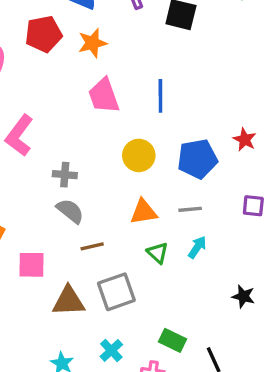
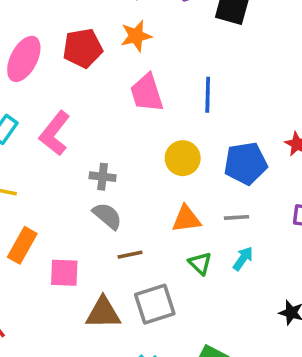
red pentagon: (44, 34) -> (83, 48), moved

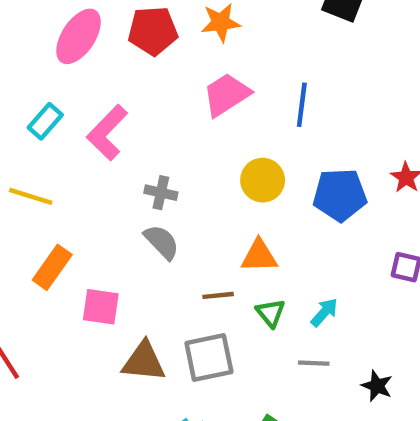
pink trapezoid: (147, 93) -> (226, 95), turned 69
gray line: (236, 217) -> (314, 363), moved
brown line: (130, 255) -> (218, 295), moved

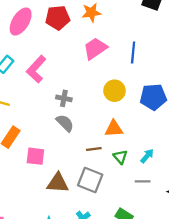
gray square: (209, 357) -> (90, 180), turned 35

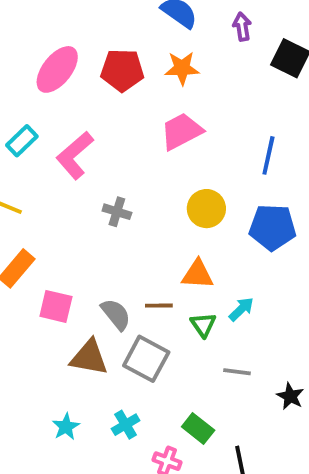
blue line: (133, 53) -> (268, 155), moved
gray semicircle: (65, 123) -> (116, 314), moved
cyan arrow: (147, 156) -> (241, 309), moved

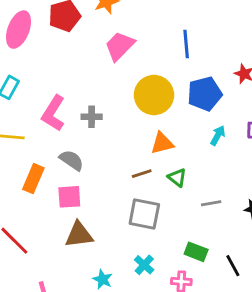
pink L-shape: (75, 155) -> (53, 113), moved
yellow circle: (206, 209) -> (154, 95), size x1.4
cyan arrow: (241, 309) -> (218, 136), moved
gray semicircle: (116, 314) -> (71, 160), moved
brown triangle: (89, 357) -> (79, 235), moved

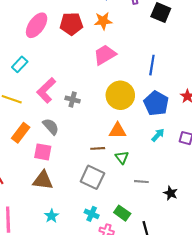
blue pentagon: (205, 94) -> (156, 103), turned 30
cyan cross: (144, 265) -> (92, 214), moved, turned -32

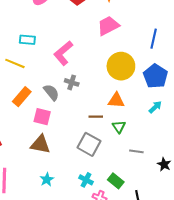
cyan rectangle: (20, 64) -> (27, 40), moved, turned 49
pink L-shape: (46, 90) -> (63, 53), moved
gray cross: (73, 100) -> (72, 82), moved

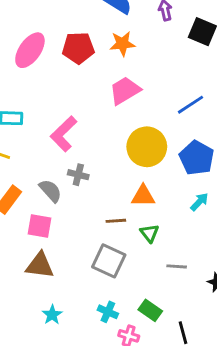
blue line: (154, 39) -> (190, 105), turned 48

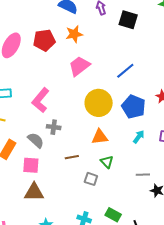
brown line: (116, 221) -> (72, 157), moved
gray square: (109, 261) -> (91, 179), moved, size x0.6
gray line: (177, 266) -> (143, 175), moved

